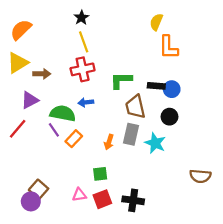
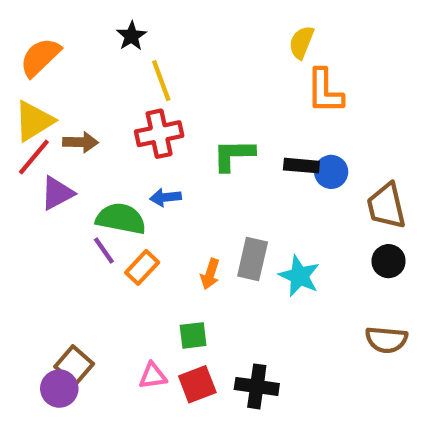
black star: (81, 18) -> (132, 36), moved
brown trapezoid: (135, 107) -> (386, 206), moved
black circle: (169, 117) -> (389, 261), moved
red line: (18, 129) -> (34, 157), moved

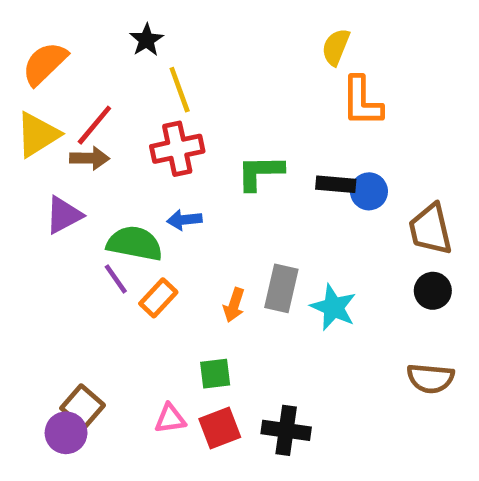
red line: (34, 157) -> (94, 125), moved

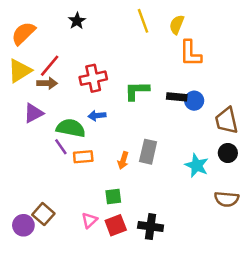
yellow line: (180, 90) -> (143, 21), moved
orange rectangle: (158, 298) -> (83, 157), turned 42
cyan star: (333, 307) -> (197, 165), moved
pink triangle: (170, 419) -> (89, 220), turned -35
purple circle: (66, 433) -> (23, 225), moved

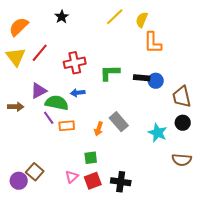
yellow line: (143, 21) -> (115, 17), turned 66
yellow triangle: (20, 71) -> (16, 57), turned -35
brown arrow: (47, 83) -> (16, 107), moved
purple triangle: (33, 113) -> (39, 91), moved
gray rectangle: (148, 152) -> (119, 122), turned -54

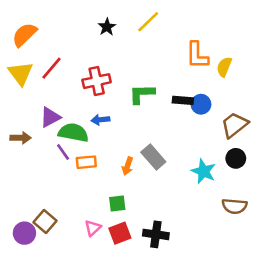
black star: (62, 17) -> (107, 27), moved
yellow semicircle: (142, 20) -> (224, 67), moved
brown trapezoid: (182, 97) -> (234, 125), turned 65

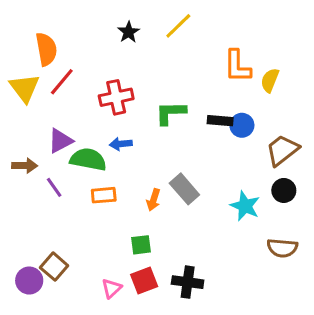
orange semicircle: (24, 35) -> (46, 49), moved, turned 124
purple line: (63, 152) -> (54, 187), moved
pink triangle: (93, 228) -> (111, 288), moved

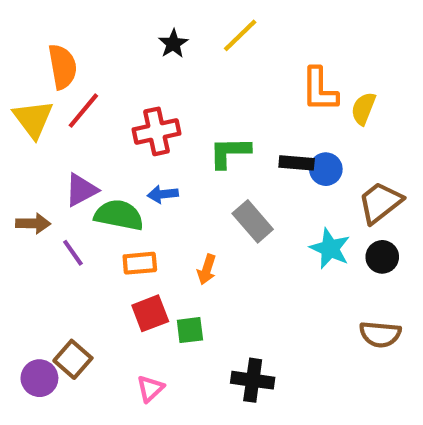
gray rectangle: (184, 189) -> (253, 221), moved
cyan star: (245, 206) -> (330, 249), moved
red square: (144, 281) -> (150, 313), moved

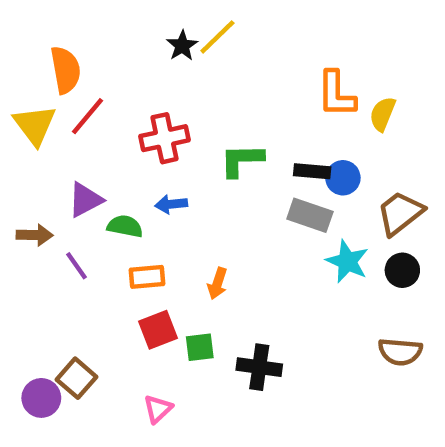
yellow line: (240, 35) -> (217, 37), moved
green semicircle: (119, 215) -> (125, 226), size x0.7
gray rectangle: (253, 221) -> (310, 215), moved, turned -30
black cross: (253, 380) -> (259, 367), moved

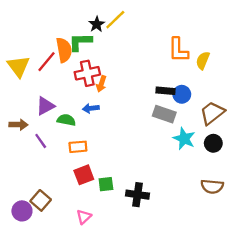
orange semicircle: (66, 70) -> (64, 50), moved
green L-shape: (242, 160) -> (80, 42), moved
orange arrow: (217, 283) -> (101, 84), moved

